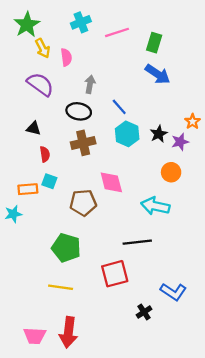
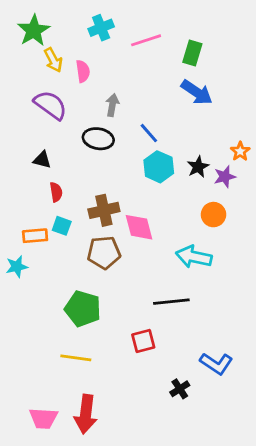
brown cross: (83, 143) -> (104, 210), moved
red square: (115, 274) -> (143, 341), size x0.7

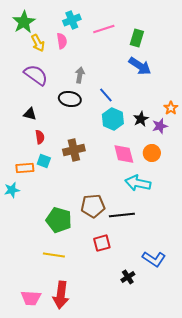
pink semicircle: (83, 71) -> (62, 41), moved
pink diamond: (139, 227) -> (124, 154), moved
brown pentagon: (104, 253) -> (93, 206), moved

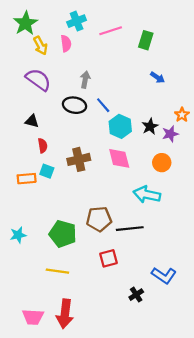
blue arrow: (140, 66) -> (157, 77), moved, size x0.6
blue line: (106, 95) -> (103, 105), moved
pink diamond: (124, 154) -> (119, 158), moved
cyan star: (12, 190) -> (18, 235), moved

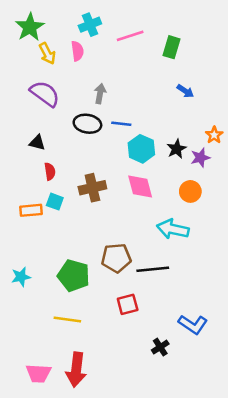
blue line: (103, 105) -> (121, 124), turned -42

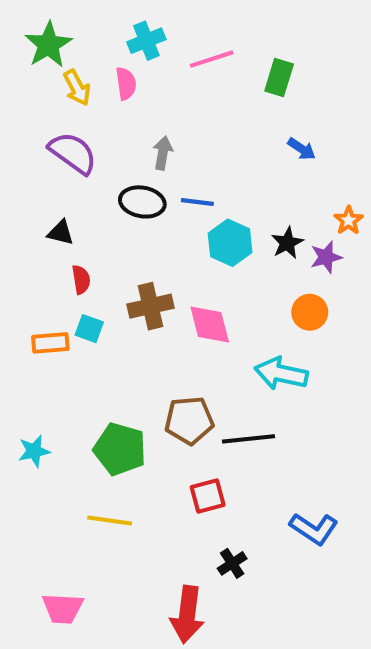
pink diamond: (140, 186) -> (210, 324), moved
black cross: (160, 347) -> (232, 563), moved
red arrow: (76, 370) -> (187, 614), moved

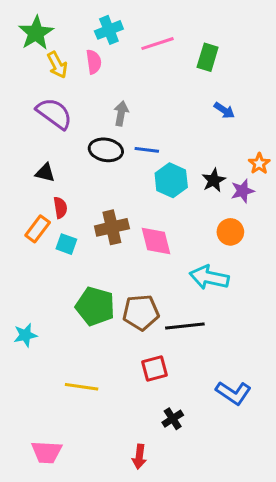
orange rectangle: (50, 343) -> (38, 229), moved, turned -48
green pentagon: (120, 449) -> (95, 306), moved
red arrow: (187, 614) -> (139, 457), size x0.6

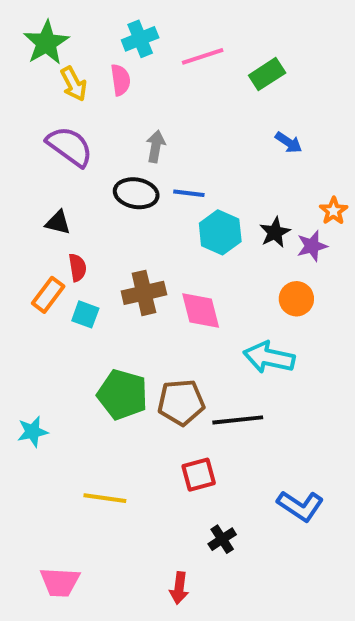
green rectangle: (208, 57) -> (267, 74), turned 40

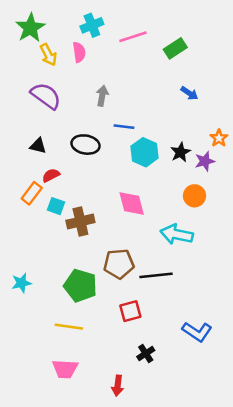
black ellipse: (136, 193) -> (86, 145), moved
red semicircle: (78, 268) -> (51, 175), turned -108
brown cross: (144, 293) -> (80, 221), moved
green pentagon: (122, 395) -> (80, 286), moved
pink trapezoid: (60, 582) -> (65, 369), moved

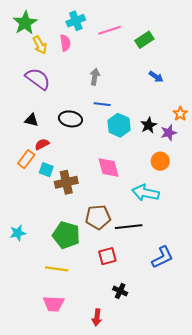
gray arrow: (102, 96) -> (95, 77), moved
blue L-shape: (197, 332) -> (162, 257), moved, turned -60
black cross: (146, 354) -> (120, 291), turned -32

